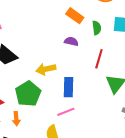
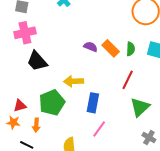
orange rectangle: (75, 16) -> (111, 48), moved
purple semicircle: (71, 41) -> (91, 47), moved
pink line: (66, 112) -> (99, 129), moved, turned -42

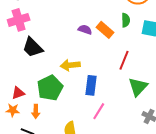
green semicircle: (131, 49) -> (126, 20), moved

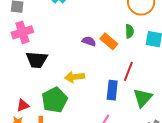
black trapezoid: (33, 47) -> (37, 60), turned -40
blue rectangle: (91, 85) -> (112, 90), moved

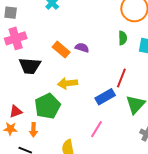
orange rectangle: (109, 41) -> (61, 50), moved
blue rectangle: (112, 90) -> (105, 97), turned 54

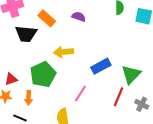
orange rectangle: (61, 50) -> (47, 18), moved
red line: (121, 78) -> (119, 97), moved
pink line: (96, 129) -> (80, 94), moved

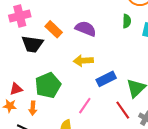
purple semicircle: (79, 17) -> (86, 29), size x1.5
yellow arrow: (63, 52) -> (83, 61), moved
red line: (119, 97) -> (123, 110), turned -60

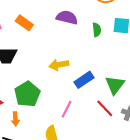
green semicircle: (127, 21) -> (97, 30), moved
orange rectangle: (54, 29) -> (24, 23), moved
purple semicircle: (86, 29) -> (67, 17), moved

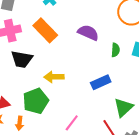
orange rectangle: (24, 23) -> (45, 30), size x1.4
yellow arrow: (59, 65) -> (54, 77), moved
blue rectangle: (84, 80) -> (101, 82), moved

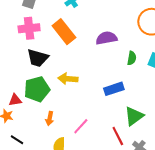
purple semicircle: (88, 33) -> (106, 38), turned -40
green pentagon: (36, 101) -> (37, 89), moved
orange arrow: (20, 123) -> (50, 118), moved

